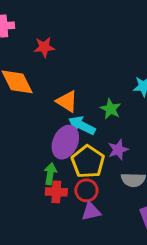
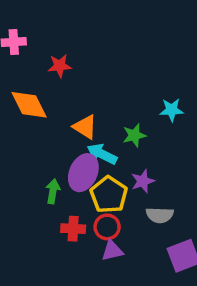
green star: (111, 109) -> (134, 135), turned 30
green arrow: (50, 174) -> (53, 191), moved

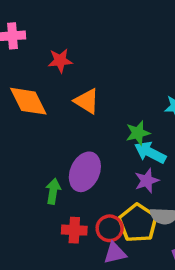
orange triangle: (85, 127) -> (87, 101), moved
cyan arrow: (102, 154) -> (150, 152), moved
yellow pentagon: (109, 195) -> (138, 223), moved

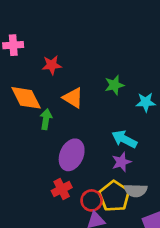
green star: (138, 133) -> (114, 85), moved
green arrow: (53, 191) -> (46, 119), moved
red cross: (74, 230) -> (62, 189), moved, turned -30

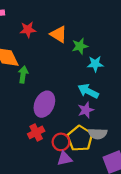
orange triangle: (73, 98) -> (59, 34), moved
cyan star: (146, 102) -> (95, 64), moved

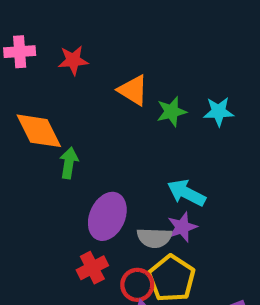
red star: (28, 30) -> (73, 60), moved
cyan star: (95, 64) -> (219, 112), moved
gray semicircle: (98, 134) -> (154, 238), moved

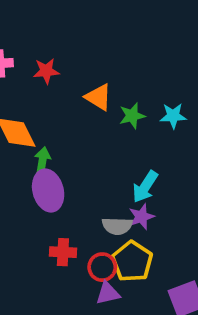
cyan arrow: (186, 193) -> (145, 187), turned -84
purple ellipse: (107, 216) -> (48, 191), moved, turned -39
red cross: (92, 268) -> (63, 252), turned 30

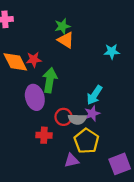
red star: (46, 71) -> (34, 60), moved
green star: (132, 116) -> (62, 26), moved
green arrow: (42, 161) -> (50, 80), moved, size x1.5
red circle: (102, 267) -> (64, 117), moved

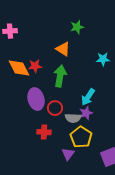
green star: (62, 26) -> (77, 27), moved
green arrow: (50, 80) -> (60, 76), moved
red circle: (64, 117) -> (55, 108), moved
purple triangle: (72, 160) -> (68, 154), turned -40

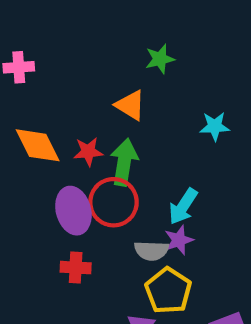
red star: (35, 66) -> (88, 152), moved
red circle: (55, 108) -> (114, 202), moved, size x1.5
red cross: (44, 132) -> (76, 268), moved

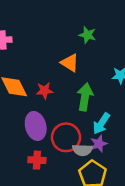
green star: (160, 59) -> (87, 35), turned 30
green arrow: (124, 162) -> (85, 97), moved
red circle: (114, 202) -> (66, 137), moved

